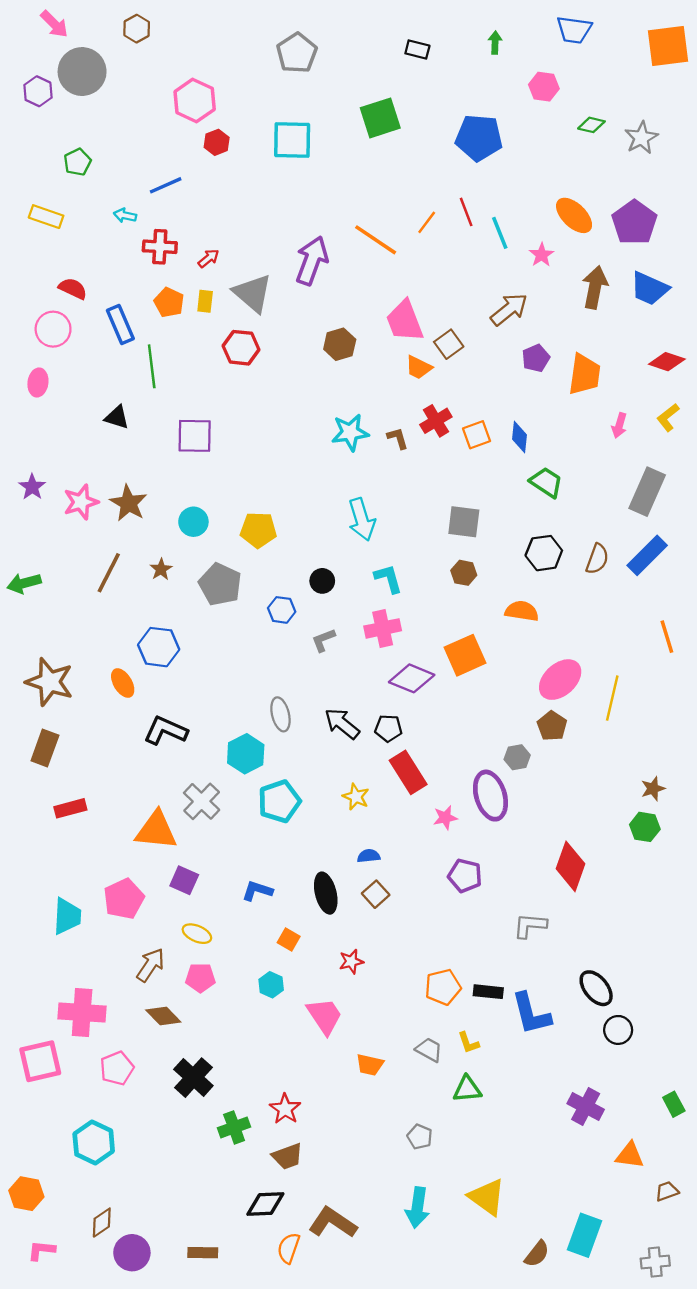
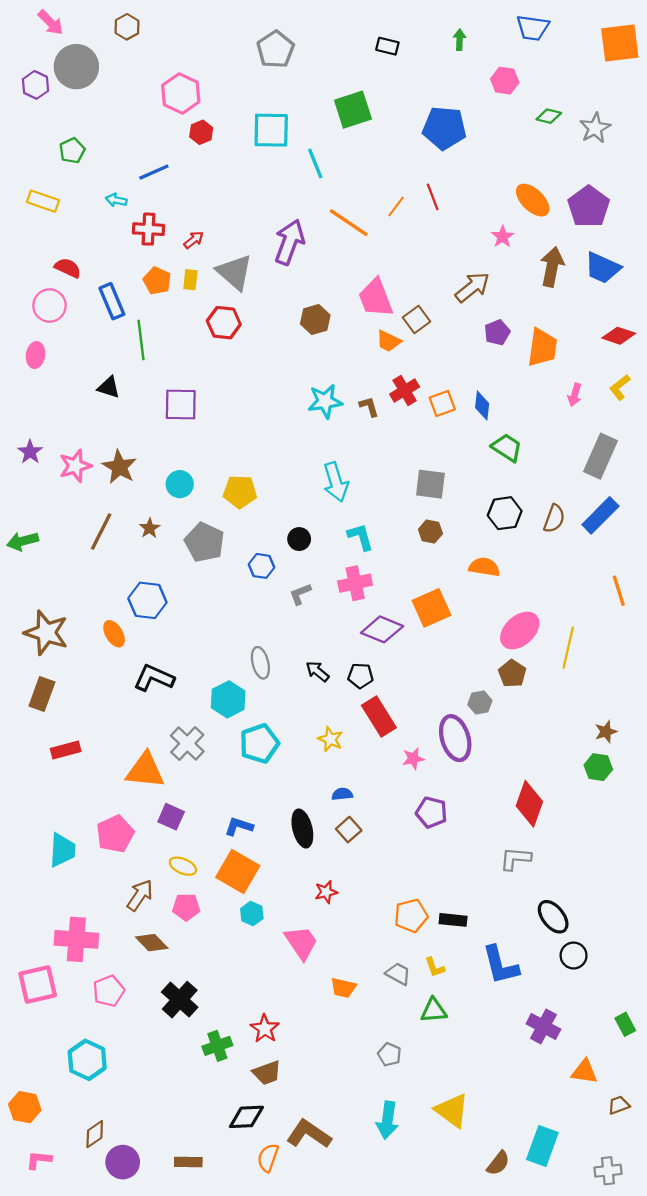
cyan line: (500, 233) -> (315, 163), moved
black arrow: (342, 724) -> (317, 671), size x0.7
gray L-shape: (530, 926) -> (515, 859), moved
orange square: (289, 939) -> (238, 872), moved, size x2.0
blue L-shape: (531, 1014) -> (500, 965), moved

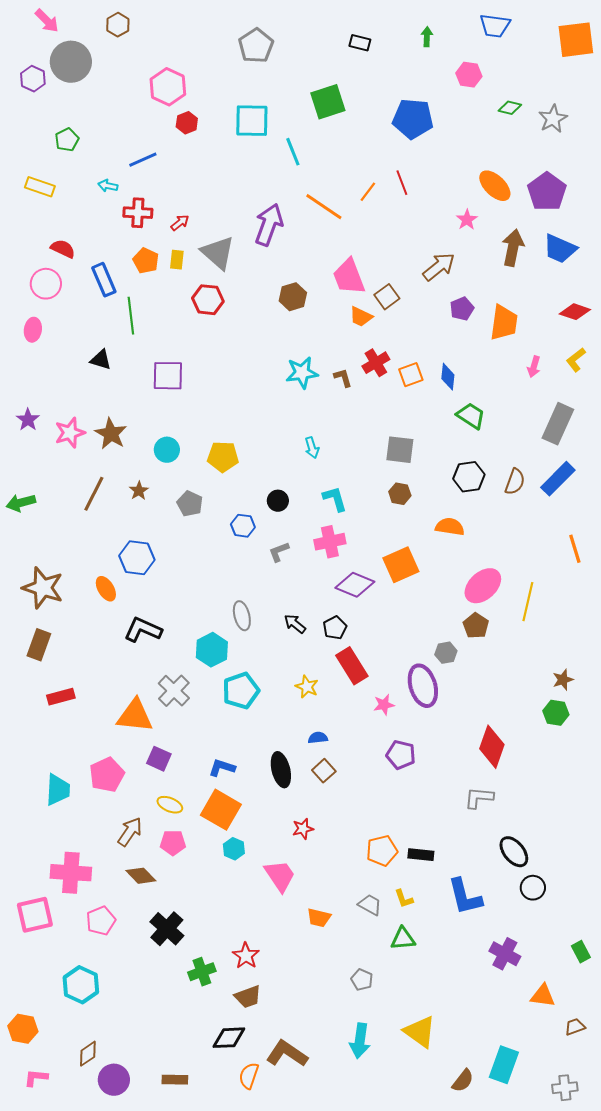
cyan arrow: (336, 482) -> (312, 448), size x0.6
gray pentagon: (204, 542) -> (190, 504), size x0.7
black pentagon: (360, 676) -> (335, 628), turned -30

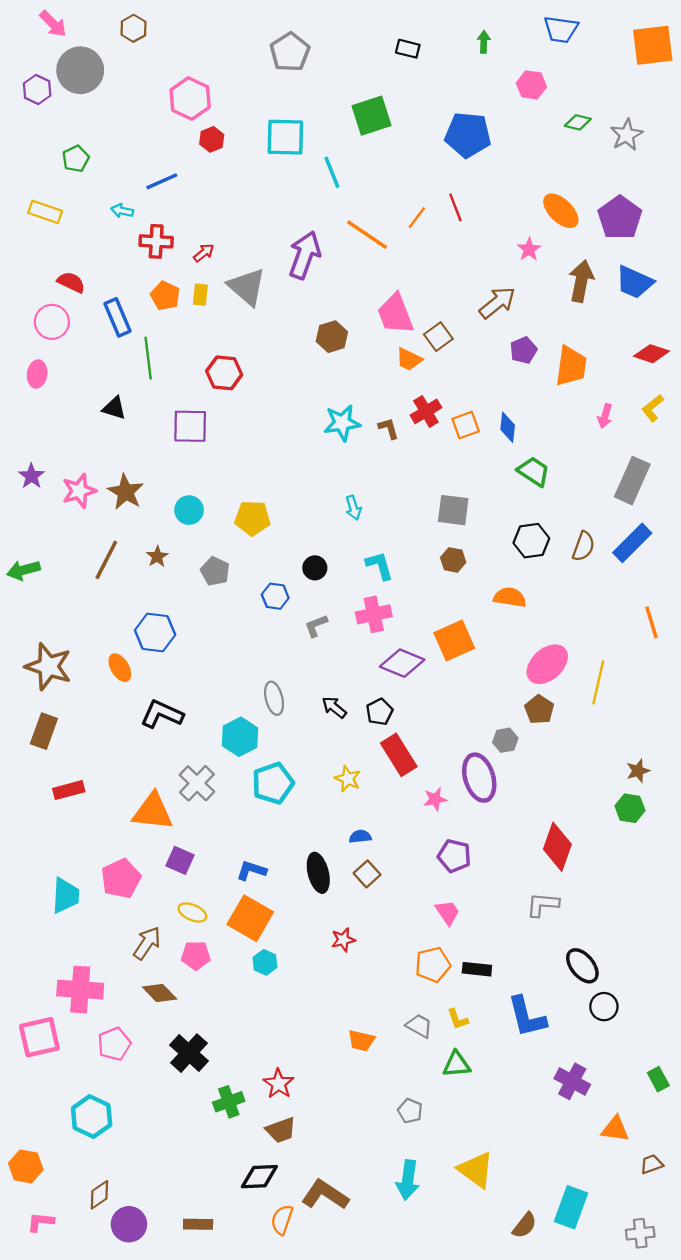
red hexagon: (208, 300) -> (224, 373), moved
pink trapezoid: (280, 876) -> (447, 912), moved, size x0.7

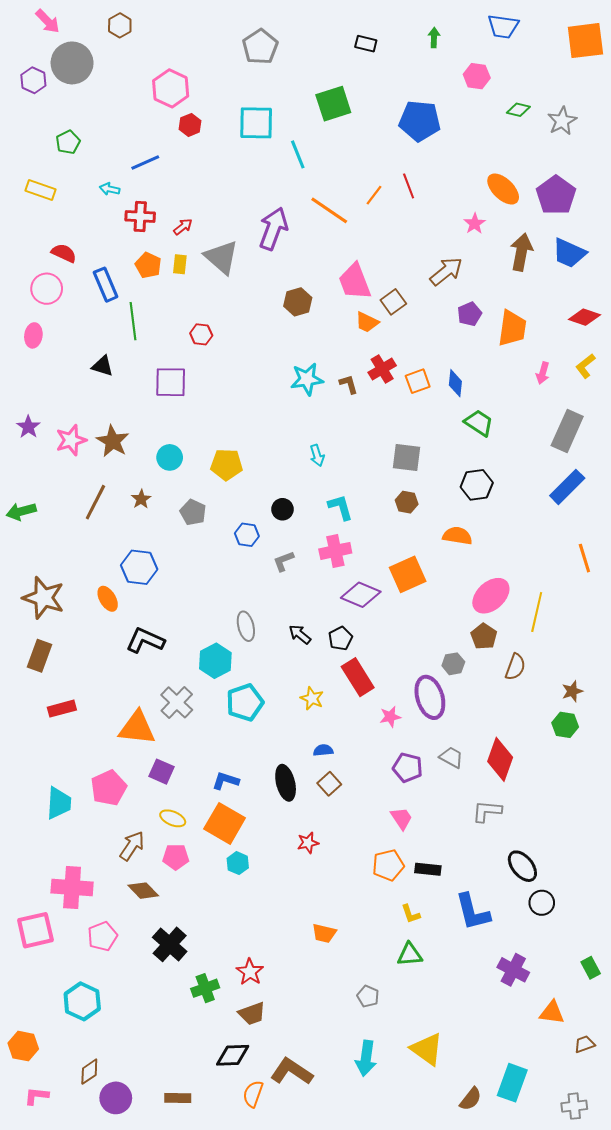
red hexagon: (224, 373) -> (201, 334), size x0.7
brown semicircle: (584, 546) -> (515, 667), moved
gray trapezoid: (419, 1026) -> (451, 757), moved

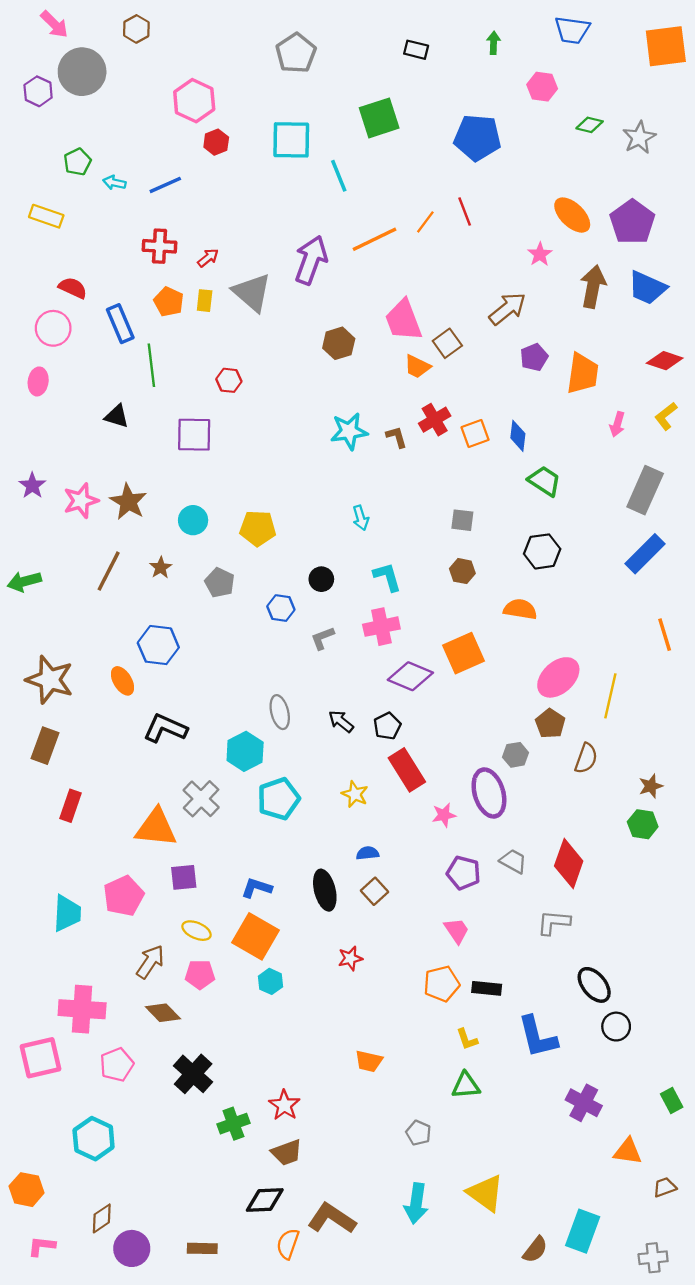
cyan arrow: (110, 189) -> (114, 183), moved
orange line: (329, 210) -> (375, 239), turned -60
gray square: (407, 457) -> (462, 520), size x0.7
red rectangle: (62, 709) -> (70, 806), turned -56
purple square: (162, 772) -> (184, 877), turned -30

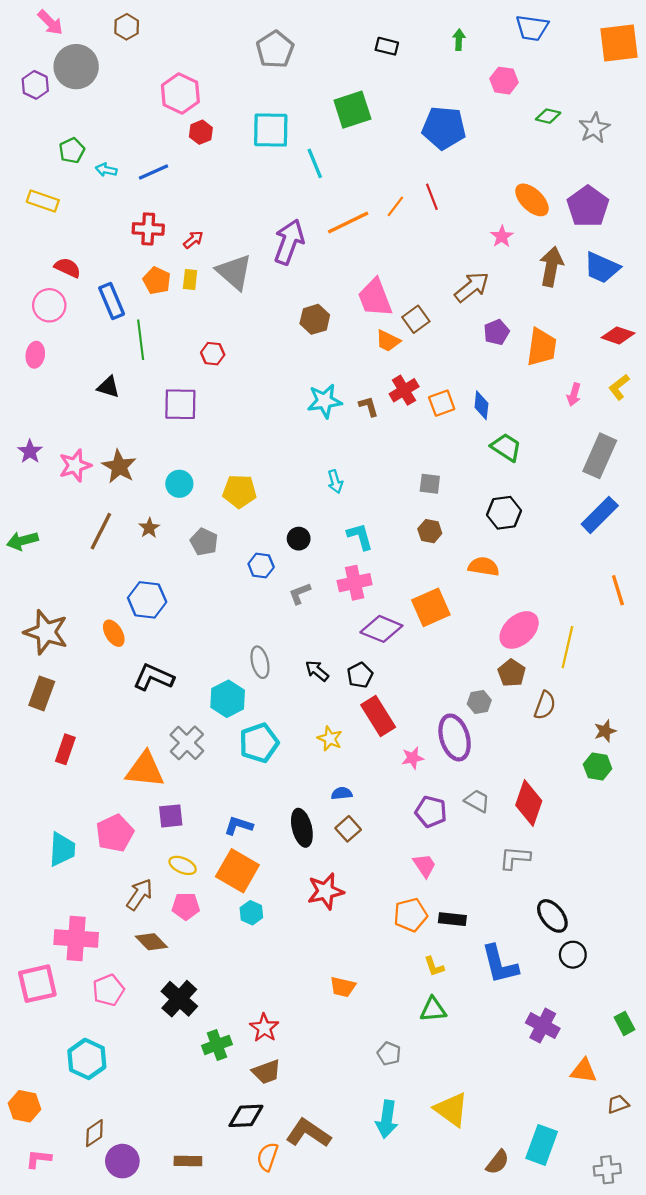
red star: (350, 958) -> (326, 891), size x1.6

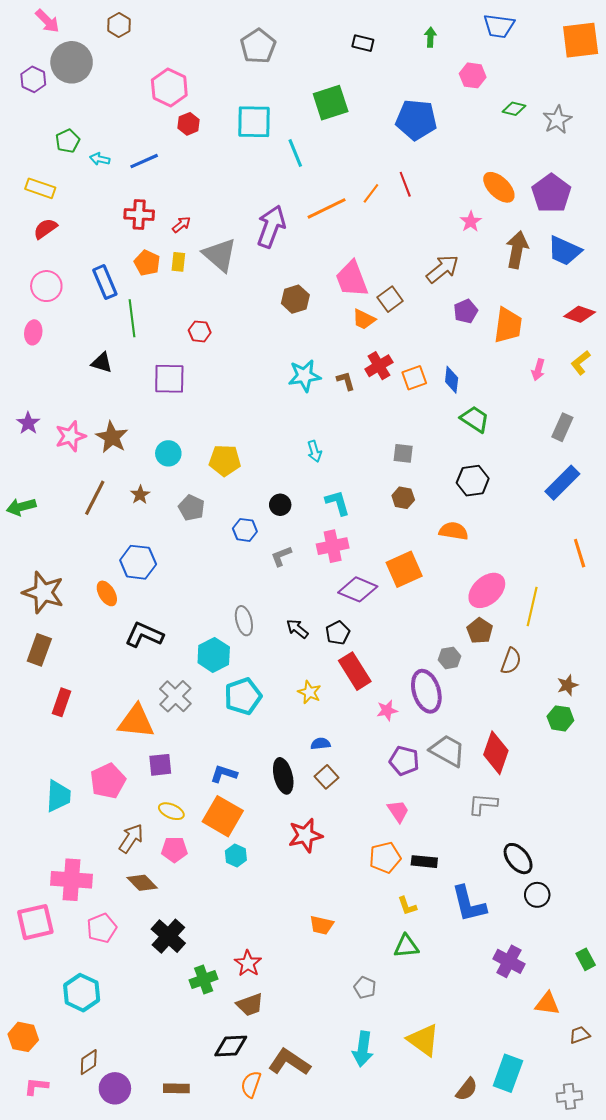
red semicircle: (68, 268) -> (45, 229), moved, turned -60
gray rectangle: (600, 456) -> (562, 427), size x0.7
gray trapezoid: (477, 801) -> (448, 751), size x1.5

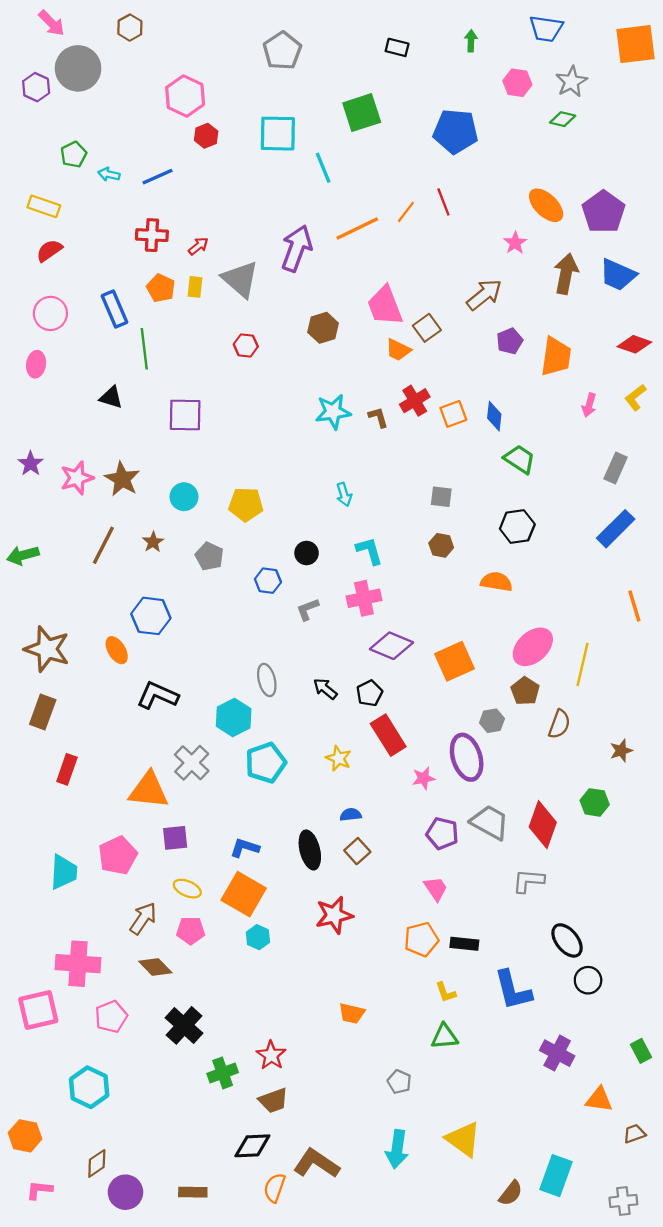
gray star: (557, 120) -> (571, 82), moved
red hexagon: (200, 331) -> (246, 345), moved
orange square: (404, 569) -> (454, 661), moved
green hexagon: (560, 718) -> (595, 802), moved

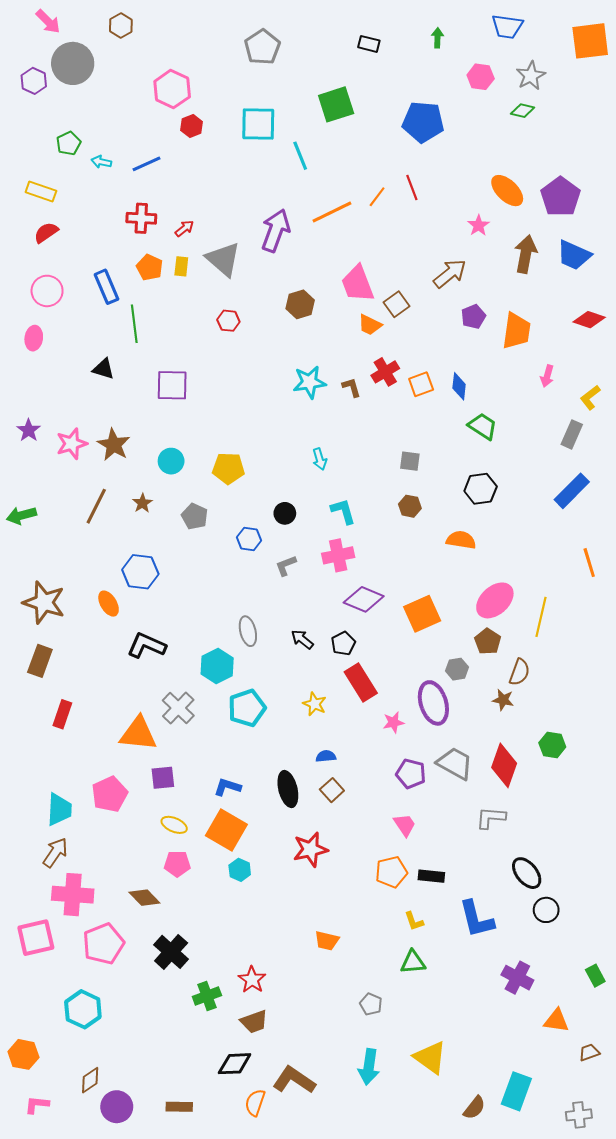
yellow L-shape: (635, 397) -> (590, 398), moved
brown star: (621, 751) -> (503, 700), moved, turned 30
brown arrow: (143, 918) -> (55, 853), moved
pink pentagon: (111, 1017) -> (103, 944), size x1.4

